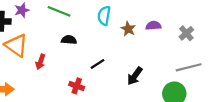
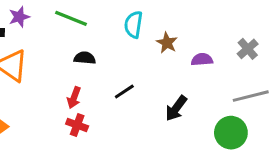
purple semicircle: (153, 26) -> (202, 60), moved
red arrow: (40, 62) -> (74, 98), moved
red cross: (77, 86) -> (77, 125), moved

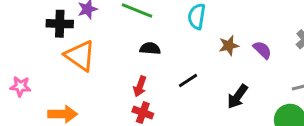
brown star: (167, 43) -> (229, 46), moved, turned 30
purple semicircle: (202, 60) -> (262, 50), turned 48

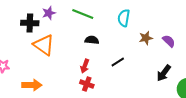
black arrow: (238, 97) -> (164, 73), moved

